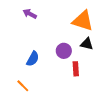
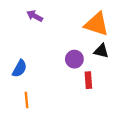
blue semicircle: (33, 59) -> (20, 68), moved
orange line: (23, 86) -> (27, 100), turned 40

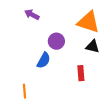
purple circle: (74, 59) -> (56, 41), moved
blue semicircle: (20, 68) -> (44, 60), moved

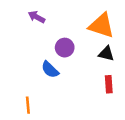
blue semicircle: (44, 60) -> (50, 70), turned 105
red rectangle: (81, 73) -> (109, 84), moved

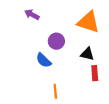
black triangle: (106, 54) -> (87, 54), moved
orange line: (28, 105) -> (55, 91), moved

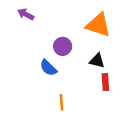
purple arrow: (32, 15) -> (26, 14), moved

